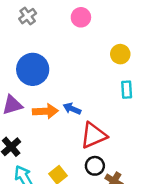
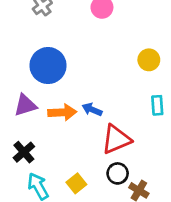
yellow circle: (120, 54) -> (149, 60), moved
cyan rectangle: (127, 90) -> (157, 105), moved

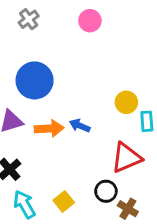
yellow circle: (149, 60) -> (126, 102), moved
red triangle: (116, 139) -> (126, 158), moved

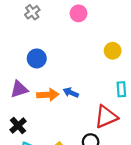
blue circle: (35, 80) -> (37, 58), size x0.7
yellow circle: (126, 102) -> (113, 51), moved

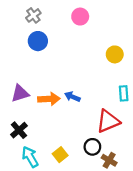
blue circle: (37, 58) -> (38, 41), moved

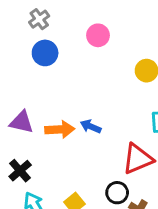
pink circle: (80, 17) -> (98, 35), moved
purple triangle: (20, 93) -> (21, 122), turned 30

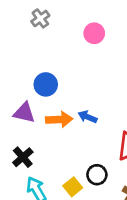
blue circle: (45, 53) -> (46, 84), moved
black circle: (117, 193) -> (97, 175), moved

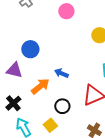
orange arrow: (59, 119) -> (40, 86), moved, turned -36
black circle: (97, 175) -> (62, 106), moved

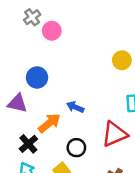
pink circle: (66, 11) -> (52, 31), moved
black cross: (13, 103) -> (28, 144), moved

